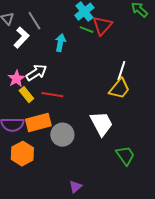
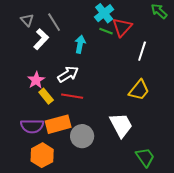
white line: (121, 71) -> (142, 51), moved
white arrow: (36, 73) -> (68, 74), moved

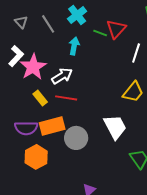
cyan cross: (104, 13) -> (77, 15), moved
white L-shape: (41, 39) -> (16, 56), moved
pink star: (36, 80) -> (33, 67), moved, size x1.5

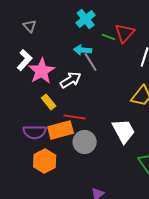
gray line: (48, 24) -> (91, 62), moved
cyan arrow: (74, 46) -> (83, 50), turned -96
red line: (66, 98) -> (75, 117), moved

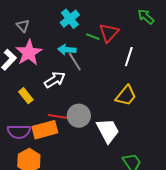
gray triangle: (30, 26) -> (23, 26), moved
pink star: (42, 71) -> (29, 53), moved
yellow rectangle: (49, 102) -> (26, 96), moved
gray circle: (85, 142) -> (79, 116), moved

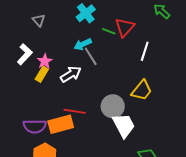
cyan arrow: (67, 50) -> (83, 44), turned -30
pink star: (29, 53) -> (45, 61), moved, size x0.6
yellow rectangle: (26, 96) -> (42, 74), moved, turned 70
gray circle: (79, 116) -> (113, 106), moved

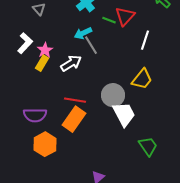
orange rectangle: (61, 124) -> (74, 119), moved, turned -40

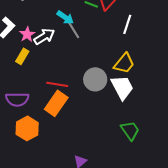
cyan arrow: (83, 33) -> (65, 17), turned -120
yellow rectangle: (42, 63) -> (22, 56), moved
white arrow: (71, 63) -> (44, 36), moved
white trapezoid: (124, 114) -> (122, 87), moved

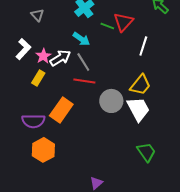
gray line: (73, 29) -> (83, 62), moved
red line: (57, 84) -> (84, 81), moved
orange rectangle: (56, 103) -> (61, 110), moved

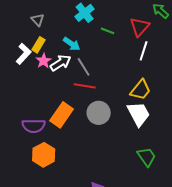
red triangle: (123, 22) -> (140, 27), moved
cyan arrow: (81, 39) -> (72, 44), moved
yellow rectangle: (38, 78) -> (39, 45), moved
gray circle: (111, 101) -> (99, 113), moved

